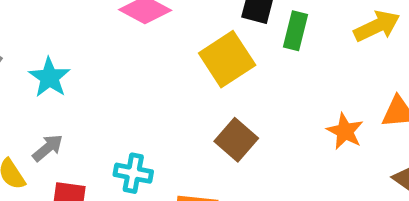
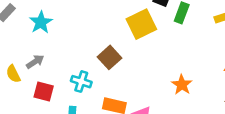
orange star: (345, 131) -> (182, 85), moved
brown square: (236, 140) -> (109, 57), moved

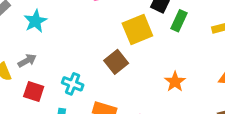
brown square: (109, 57) -> (116, 62), moved
orange star: (182, 85) -> (175, 82), moved

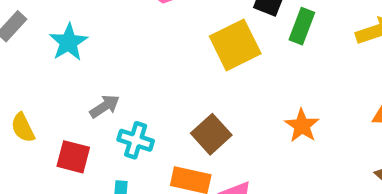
gray arrow: (27, 61) -> (105, 106), moved
brown square: (116, 62) -> (211, 134), moved

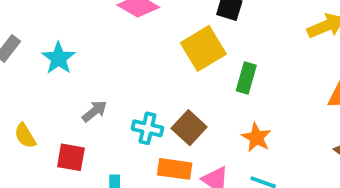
green rectangle: (302, 26) -> (246, 78), moved
orange star: (302, 126) -> (256, 137), moved
cyan cross: (136, 140) -> (147, 128), moved

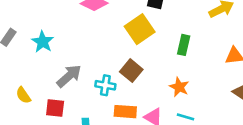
green rectangle: (246, 78) -> (184, 45), moved
gray arrow: (94, 111) -> (69, 76), size x1.5
brown square: (189, 128) -> (131, 71), moved

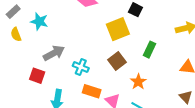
cyan star: (43, 42) -> (39, 21), turned -30
brown square: (131, 71) -> (117, 61), moved
yellow semicircle: (23, 95) -> (16, 34), moved

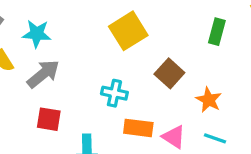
yellow square: (118, 29) -> (128, 31), moved
green rectangle: (149, 50) -> (217, 32), moved
gray arrow: (54, 53) -> (43, 74), moved

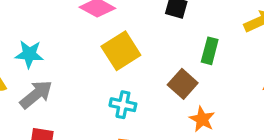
brown square: (169, 73) -> (183, 84), moved
cyan cross: (114, 93) -> (123, 105), moved

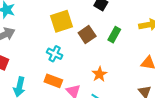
brown square: (183, 84) -> (87, 34), moved

